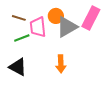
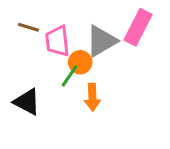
orange circle: (56, 16) -> (80, 62), moved
green line: (22, 38) -> (70, 76), moved, turned -35

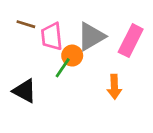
pink rectangle: (138, 27) -> (131, 41), moved
orange arrow: (92, 97) -> (114, 87), moved

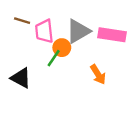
pink rectangle: (131, 41) -> (112, 35), turned 72
orange arrow: (114, 87) -> (98, 74), turned -30

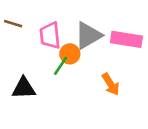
brown line: (22, 21) -> (13, 24), moved
black triangle: (21, 78) -> (24, 88), turned -30

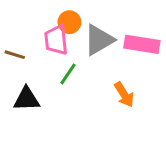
brown line: (13, 24) -> (15, 55), moved
orange circle: (70, 54) -> (69, 22), moved

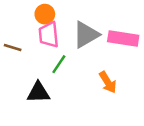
orange circle: (69, 22) -> (45, 14), moved
black triangle: (27, 99) -> (38, 92), moved

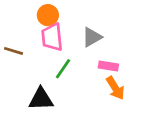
gray triangle: (86, 35) -> (92, 37), size x0.7
pink rectangle: (123, 39) -> (108, 66), moved, size x0.6

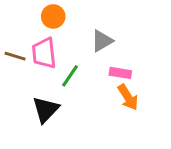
pink trapezoid: (52, 37) -> (44, 53), moved
black triangle: (41, 99) -> (46, 110), turned -44

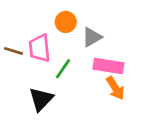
orange circle: (53, 16) -> (66, 22), moved
pink rectangle: (120, 73) -> (108, 66), size x1.5

